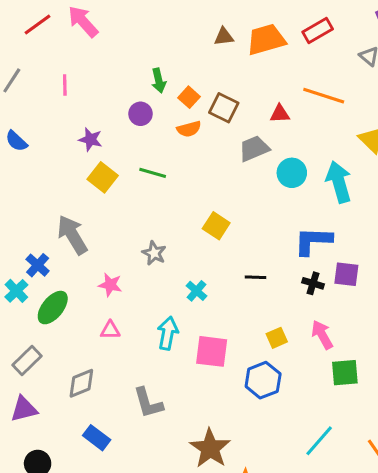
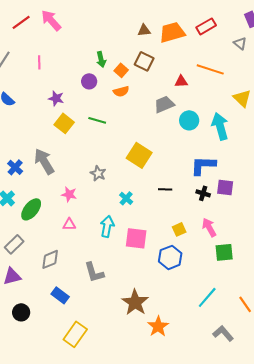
brown square: (224, 108) -> (144, 61), moved
yellow square: (216, 226) -> (139, 155), size x1.4
blue cross: (38, 265) -> (15, 167), moved

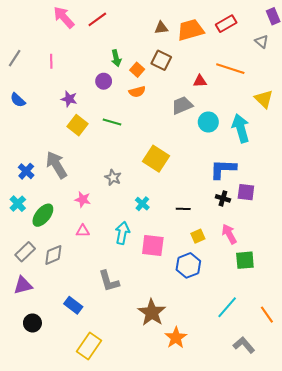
red line: (21, 22) -> (97, 19), moved
black line: (165, 189) -> (183, 209), moved
gray diamond: (50, 259) -> (53, 255), moved

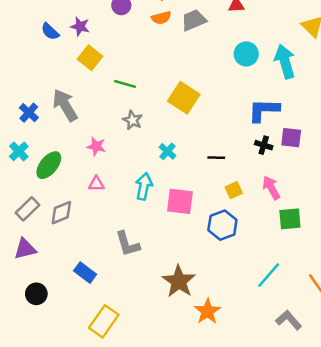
blue semicircle: (18, 100) -> (50, 31), moved
gray trapezoid: (182, 105) -> (194, 20), moved
green line: (112, 122) -> (125, 84), moved

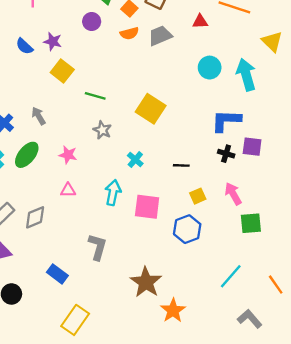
gray arrow: (65, 105) -> (39, 116), size x0.6
green ellipse: (49, 165) -> (27, 155), moved
gray L-shape: (128, 244) -> (98, 247), turned -148

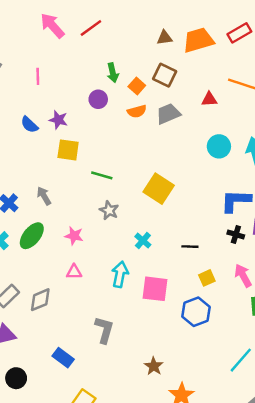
yellow square: (62, 71) -> (68, 150), turned -30
brown star: (146, 282) -> (154, 366), size x0.6

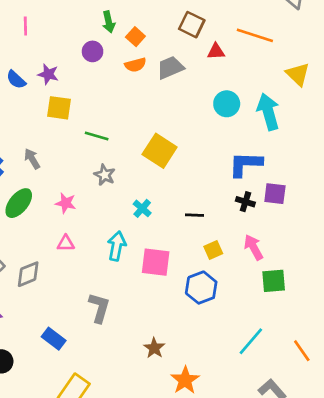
brown square: (165, 75) -> (192, 25), moved

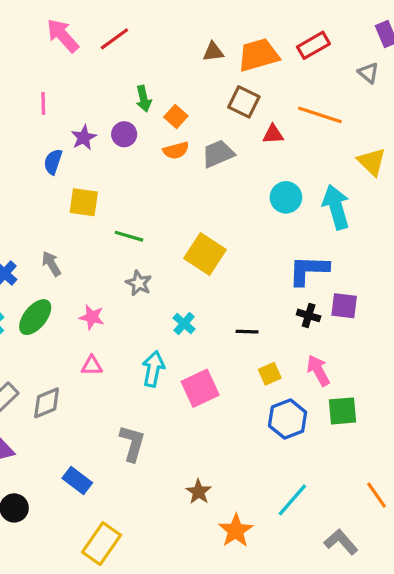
purple star: (48, 74) -> (84, 138), moved, turned 30
blue semicircle: (16, 80) -> (53, 162), moved, turned 65
pink square: (156, 262) -> (200, 388), turned -32
blue hexagon: (201, 288) -> (288, 419), moved
cyan line: (251, 341) -> (292, 500), moved

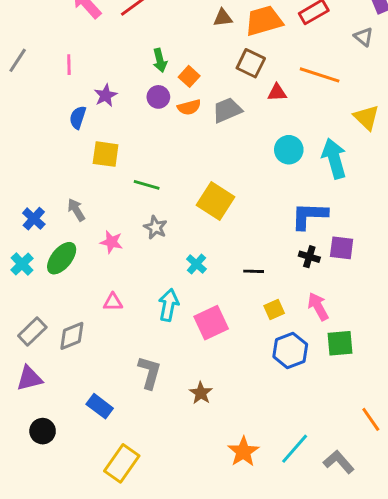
purple circle: (124, 134) -> (158, 97), moved
pink star: (92, 317) -> (111, 242), moved
brown star: (199, 492) -> (201, 393), moved
cyan line: (292, 500) -> (295, 449), moved

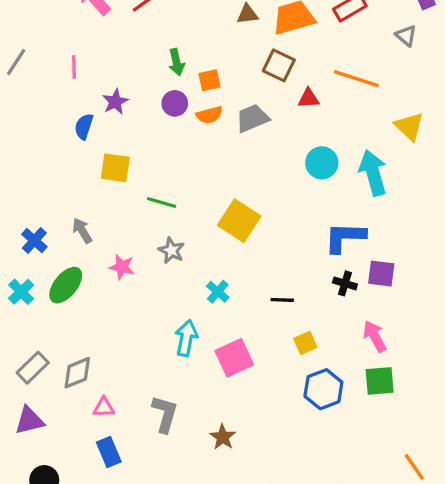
orange square: (189, 76) -> (209, 80), turned 36
pink triangle: (113, 302) -> (104, 407), moved
pink arrow: (318, 307) -> (375, 336), moved
blue rectangle: (100, 406) -> (109, 452), turned 30

